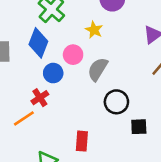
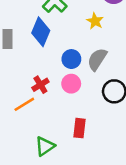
pink circle: (73, 55) -> (71, 84), moved
blue circle: (53, 73) -> (71, 59), moved

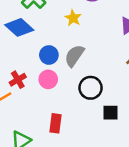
blue diamond: (41, 32) -> (19, 27), turned -72

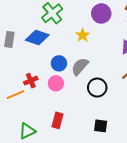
blue diamond: (19, 27) -> (37, 38), turned -30
black circle: (91, 88) -> (97, 88), moved
black square: (111, 113) -> (101, 126), moved

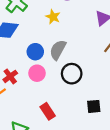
black circle: (97, 88) -> (72, 74), moved
red rectangle: (57, 120) -> (48, 111), turned -35

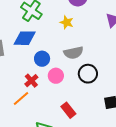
gray semicircle: (58, 50) -> (73, 53), turned -126
blue circle: (35, 52) -> (42, 59), moved

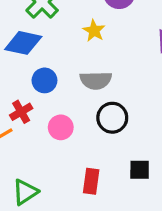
pink circle: (56, 76) -> (61, 127), moved
red rectangle: (68, 110) -> (91, 181), moved, turned 35

